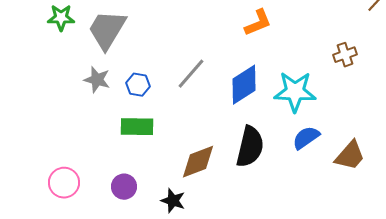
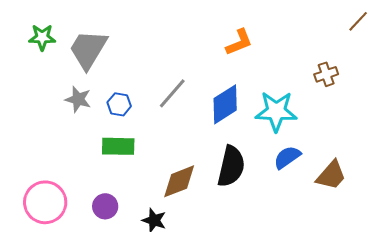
pink circle: (64, 183) -> (45, 202), size x1.4

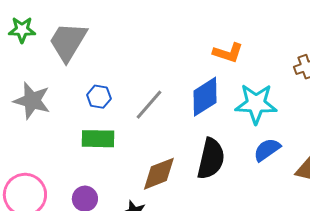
orange L-shape: (239, 42) -> (228, 53), moved, turned 40
gray line: (172, 93) -> (149, 105), moved
gray star: (78, 99) -> (32, 101), moved, size x1.4

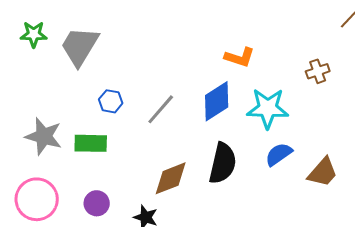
gray star: (32, 101) -> (44, 136), moved
green rectangle: (98, 139) -> (91, 143), moved

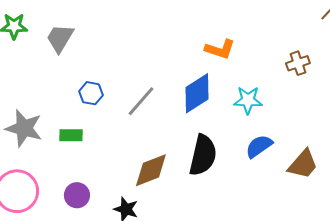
gray trapezoid: (80, 46) -> (60, 38), size x0.7
cyan star: (268, 108) -> (248, 100), size x0.7
green rectangle: (91, 143) -> (71, 135), size x0.7

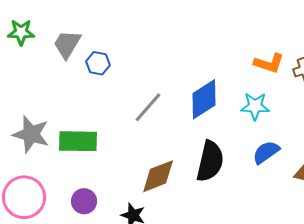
orange L-shape: (220, 49) -> (269, 63), moved
blue hexagon: (91, 93) -> (98, 63), moved
green rectangle: (71, 135) -> (78, 141), size x1.6

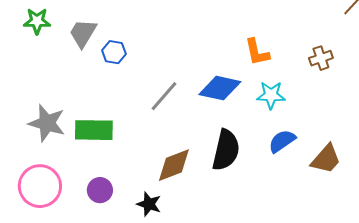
orange L-shape: (269, 63) -> (257, 52), moved, turned 60
blue diamond: (204, 99) -> (220, 88), turned 45

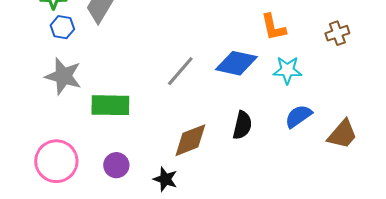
blue hexagon: (114, 52) -> (62, 27), moved
gray star: (47, 123) -> (63, 76), moved
black semicircle: (226, 150) -> (242, 125), size x0.7

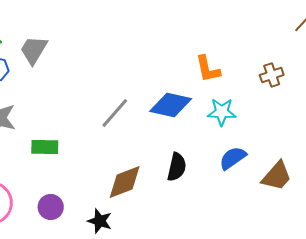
green rectangle: (110, 105) -> (45, 147), size x0.7

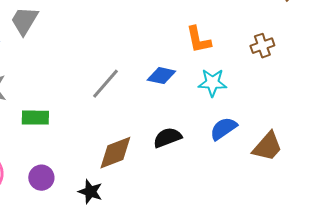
blue diamond: (171, 105) -> (161, 76), size x0.7
black semicircle: (177, 167) -> (167, 138), turned -124

